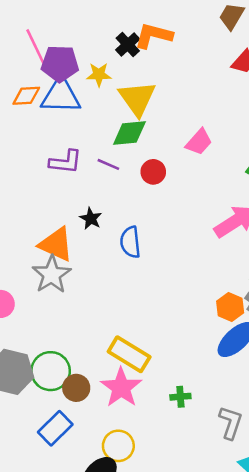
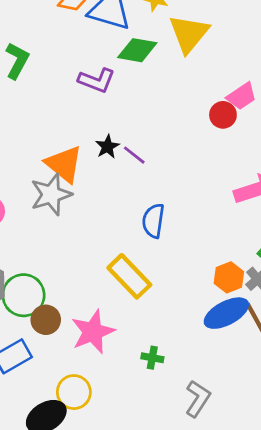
green diamond: (129, 133) -> (137, 50), moved
purple line: (108, 164) -> (134, 155), moved
red circle: (153, 172) -> (223, 115), moved
blue semicircle: (130, 242) -> (153, 221), moved
yellow rectangle: (129, 354) -> (129, 276), moved

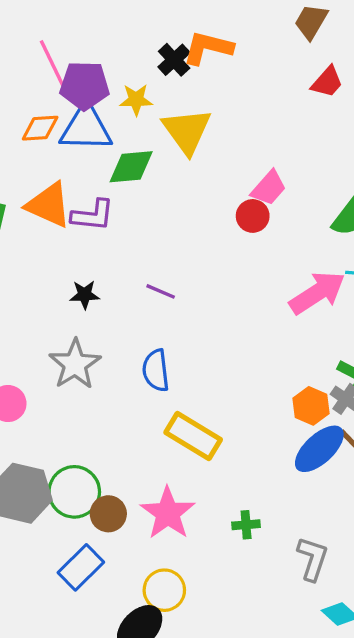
black star: (107, 147) -> (85, 295), moved, turned -30
orange triangle: (64, 164) -> (49, 205), moved
blue semicircle: (153, 221) -> (156, 370), moved

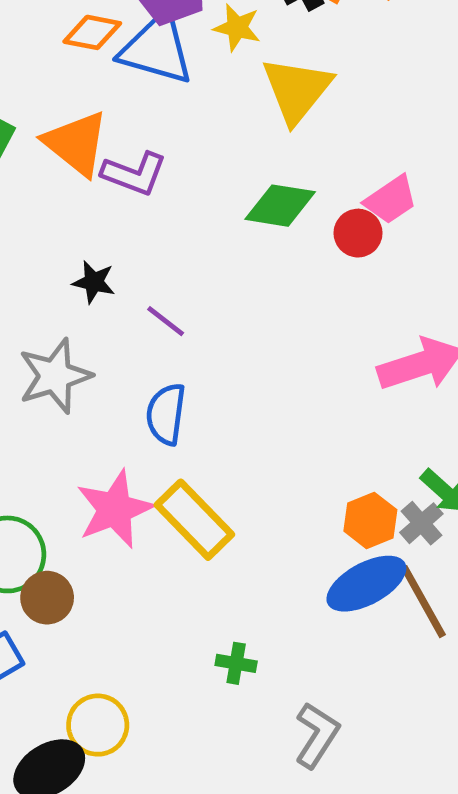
green diamond: (131, 167) -> (280, 206), moved
purple line: (161, 291) -> (166, 321), moved
pink star: (168, 513) -> (115, 509), moved

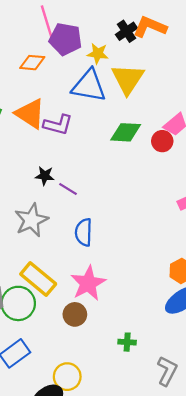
blue triangle: (157, 49) -> (89, 86), moved
purple line: (166, 321) -> (68, 189), moved
pink star: (115, 509) -> (88, 283), moved
yellow rectangle: (194, 520) -> (38, 279), moved
brown circle: (47, 598) -> (75, 314), moved

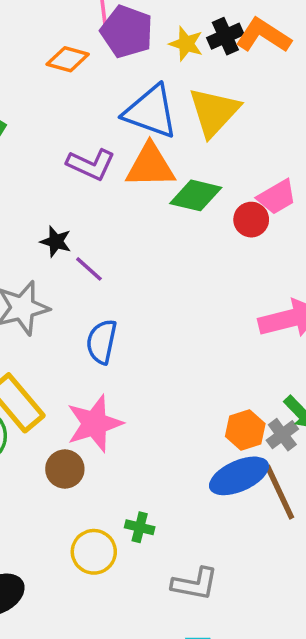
yellow star: (98, 54) -> (186, 44), moved
orange triangle: (30, 114) -> (150, 166), moved, turned -44
gray L-shape: (167, 371) -> (195, 584), turned 64
yellow circle: (67, 377) -> (94, 552), moved

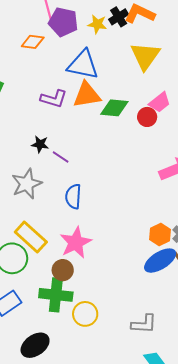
yellow triangle: (214, 112) -> (145, 56), moved
green cross: (140, 527) -> (56, 295), moved, size x2.0

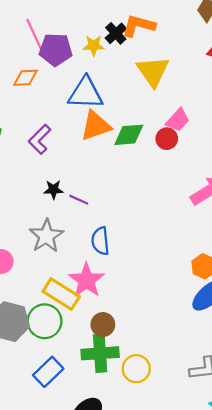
purple L-shape: (54, 99) -> (40, 139), moved, turned 128
pink star: (76, 243) -> (87, 280), moved

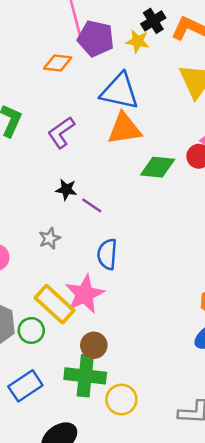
black cross: (116, 33) -> (153, 21), moved
green diamond: (129, 135) -> (158, 167), moved
gray star: (46, 236) -> (50, 238), size x0.6
green circle: (45, 321) -> (31, 330), size x0.7

